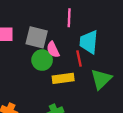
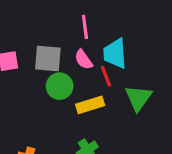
pink semicircle: (53, 50) -> (84, 60), moved

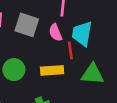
green circle: (60, 86) -> (14, 70), moved
green triangle: (138, 98) -> (92, 74), turned 45

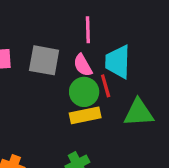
green circle: (14, 70) -> (84, 92), moved

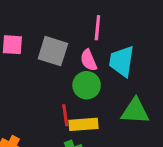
red line: (106, 86) -> (65, 115), moved
yellow rectangle: (85, 115) -> (83, 124), moved

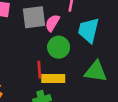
gray square: (53, 51) -> (34, 17), turned -30
pink semicircle: (89, 60) -> (52, 23), moved, turned 48

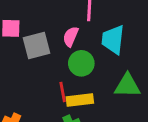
gray square: (34, 17) -> (37, 45), moved

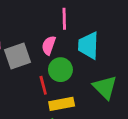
green triangle: (127, 86) -> (105, 87), turned 48
red line: (63, 92) -> (43, 85), moved

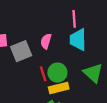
pink line: (64, 19) -> (74, 19), moved
green circle: (60, 70) -> (57, 73), moved

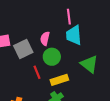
green circle: (57, 73) -> (52, 57), moved
red line: (43, 74) -> (37, 72), moved

